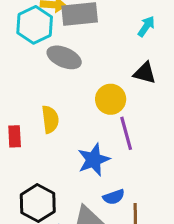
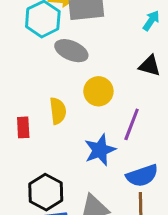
yellow circle: (111, 99) -> (98, 91), moved
purple line: (126, 133) -> (132, 124), turned 36
blue semicircle: (114, 197) -> (142, 176), moved, size x1.5

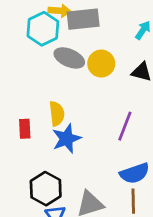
yellow circle: (98, 91) -> (101, 64), moved
blue star: (100, 150) -> (66, 139), moved

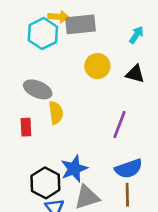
gray ellipse: (69, 58) -> (38, 89), moved
blue star: (66, 139) -> (74, 169), moved

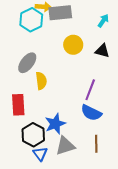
gray ellipse: (38, 89) -> (27, 63), turned -75
red rectangle: (26, 127) -> (18, 105), moved, size x1.5
blue semicircle: (129, 169) -> (91, 113), moved, turned 45

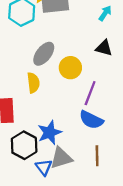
yellow circle: (73, 45) -> (70, 68), moved
gray ellipse: (27, 63) -> (44, 54), moved
blue triangle: (40, 154) -> (44, 167), moved

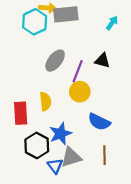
black triangle: (104, 48) -> (102, 61), moved
yellow circle: (70, 68) -> (80, 92), moved
yellow semicircle: (33, 83) -> (45, 101), moved
purple line: (90, 93) -> (78, 71), moved

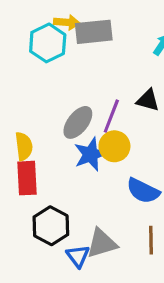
gray ellipse: (55, 61) -> (78, 122), moved
yellow semicircle: (45, 101) -> (24, 146), moved
blue star: (60, 134) -> (91, 154), moved

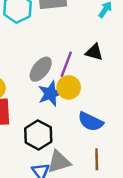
black hexagon: (51, 226) -> (38, 135), moved

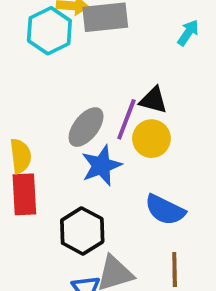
black triangle: (94, 52) -> (153, 100), moved
yellow circle: (69, 87) -> (151, 139), moved

